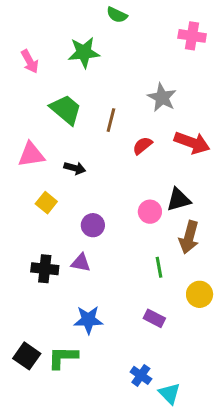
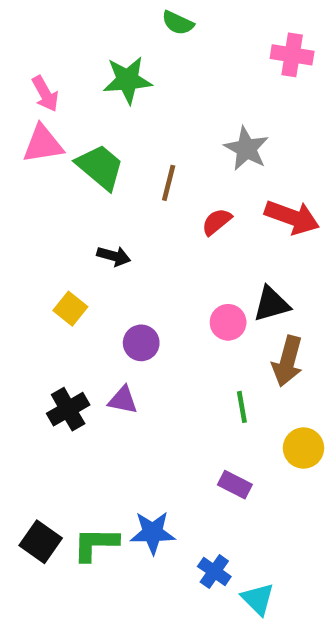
pink triangle: (31, 155) -> (43, 144), moved
black cross: (45, 269) -> (68, 409), turned -36
blue star: (88, 320) -> (153, 533), moved

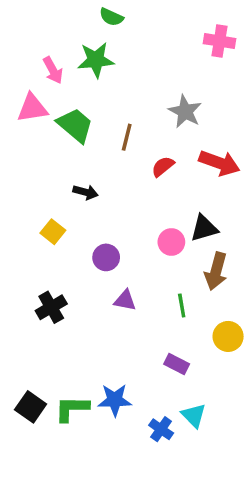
green semicircle: (178, 23) -> (111, 17), moved
pink arrow: (45, 94) -> (53, 70), moved
purple triangle: (123, 400) -> (125, 300), moved
cyan triangle: (258, 599) -> (194, 415), moved

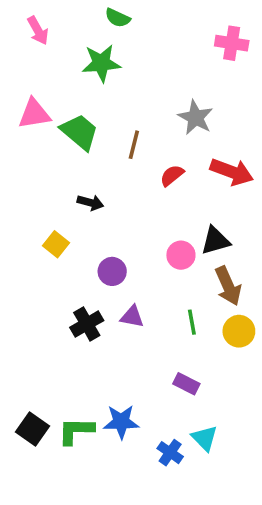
pink arrow: (53, 70) -> (38, 31), moved
brown arrow: (216, 271) -> (228, 286), turned -39
black cross: (51, 307) -> (87, 324), moved
yellow circle: (228, 336) -> (239, 331), moved

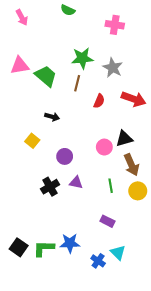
pink cross: (232, 43) -> (115, 25), moved
green star: (101, 63) -> (82, 58), moved
red semicircle: (172, 175) -> (99, 101), turned 152

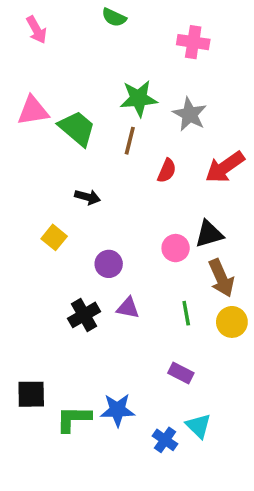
red arrow: (134, 99) -> (225, 167), turned 125
black square: (19, 247) -> (31, 394), moved, turned -36

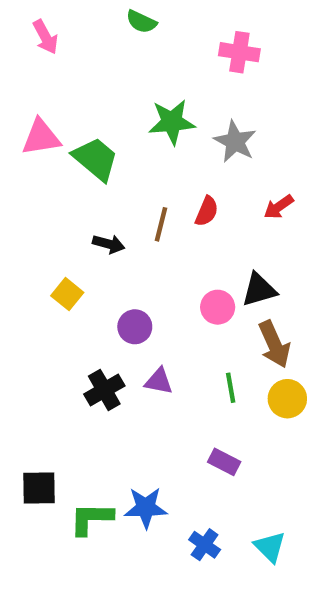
brown line: (130, 141) -> (161, 224), moved
red arrow: (225, 167) -> (279, 207), size x0.6
cyan triangle: (198, 426) -> (270, 547), moved

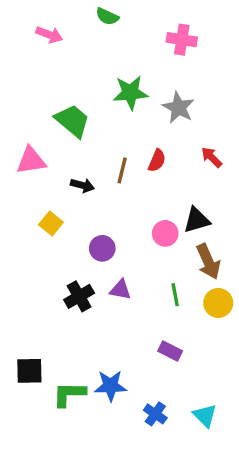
pink arrow: (45, 37) -> (49, 35), moved, turned -40
pink triangle: (41, 137) -> (31, 161), moved
red arrow: (279, 207) -> (212, 157), turned 80

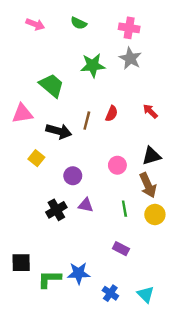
green semicircle: (107, 16) -> (79, 23), moved
gray star: (178, 108) -> (130, 58), moved
black arrow: (82, 185) -> (59, 131), size x1.5
black triangle: (197, 220) -> (151, 156), moved

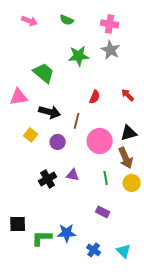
brown line: (87, 121) -> (77, 121), moved
pink circle: (117, 165) -> (100, 141), size x1.6
purple circle: (73, 176) -> (58, 142), moved

